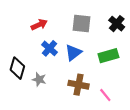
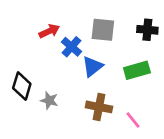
black cross: (117, 24) -> (147, 30), turned -35
blue cross: (49, 48) -> (72, 47), moved

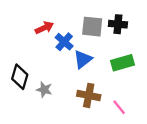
black cross: (147, 30) -> (118, 24), moved

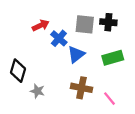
gray star: (44, 90) -> (37, 91), moved

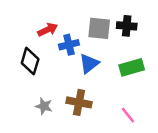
blue cross: (59, 38) -> (69, 45), turned 35
black diamond: (18, 71) -> (30, 61), moved
brown cross: (81, 88) -> (79, 102), moved

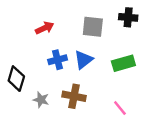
black cross: (127, 26) -> (128, 17), moved
blue cross: (69, 45) -> (58, 60), moved
black diamond: (30, 61) -> (16, 79), moved

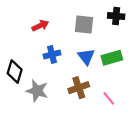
blue triangle: (83, 60) -> (86, 57), moved, turned -30
brown cross: (74, 96) -> (79, 88), moved, turned -30
gray star: (41, 100) -> (37, 91), size x1.5

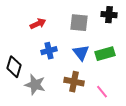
brown cross: (79, 88) -> (74, 82), turned 30

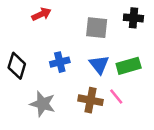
red arrow: (38, 24) -> (41, 14), moved
black diamond: (14, 67) -> (17, 66), moved
pink line: (102, 92) -> (116, 96), moved

